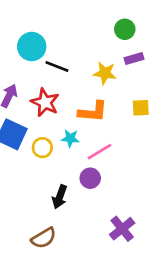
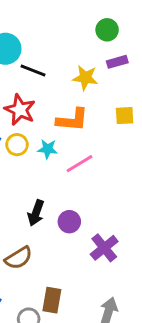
yellow circle: (42, 148) -> (17, 145), moved
purple circle: (90, 178) -> (69, 222), moved

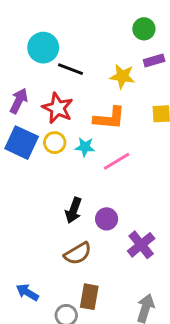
brown semicircle: (18, 258) -> (78, 253), moved

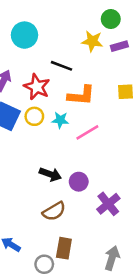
black line: (71, 69) -> (61, 66), moved
yellow star: (122, 76) -> (92, 41), moved
black arrow: (73, 210) -> (50, 174), turned -90

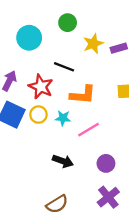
green circle: (111, 19) -> (68, 23), moved
yellow star: (92, 41) -> (93, 44), turned -30
black arrow: (50, 174) -> (63, 161), moved
purple circle: (79, 182) -> (106, 163), moved

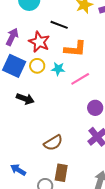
black arrow: (63, 161) -> (25, 99), moved

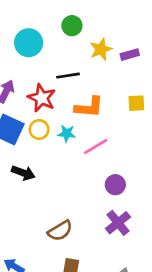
black line: (59, 25) -> (68, 76), turned -30

